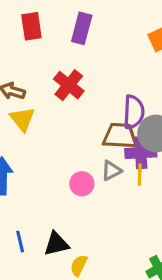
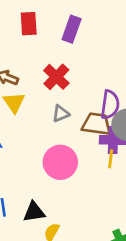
gray triangle: (111, 171) -> (61, 114), moved
pink circle: (82, 184) -> (60, 162), size x1.6

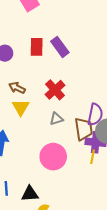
purple rectangle: (72, 29) -> (60, 47), moved, turned -60
brown trapezoid: (97, 124) -> (84, 129), turned 70

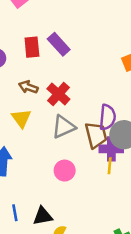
brown arrow: (17, 88) -> (28, 87), moved
gray triangle: (56, 119) -> (64, 127), size x1.5
pink circle: (53, 157) -> (65, 171), size x0.7

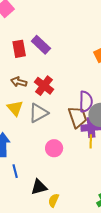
gray triangle: (64, 127) -> (38, 113), moved
blue line: (15, 213) -> (15, 171), moved

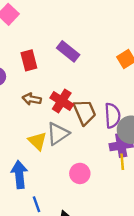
purple rectangle: (41, 45) -> (68, 51), moved
yellow triangle: (15, 108) -> (37, 141), moved
brown trapezoid: (78, 117) -> (85, 112), moved

